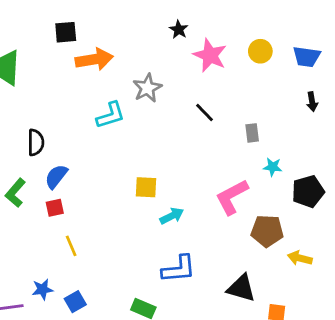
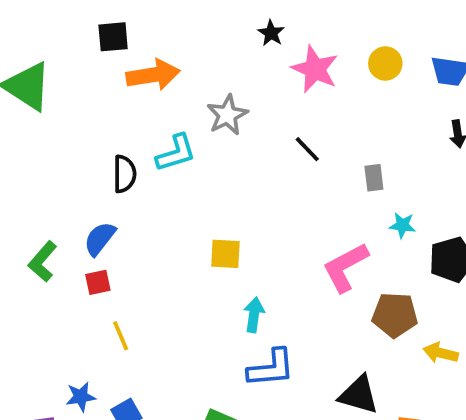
black semicircle: (36, 142) -> (124, 174), moved
cyan arrow: (172, 216) -> (254, 315), moved, turned -55

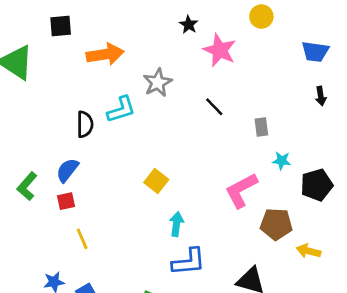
black square: (113, 37) -> (61, 26), moved
yellow circle: (385, 63) -> (261, 17), moved
yellow square: (225, 254) -> (156, 181), turned 35

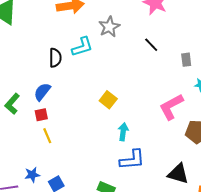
yellow line: (82, 239) -> (47, 136), moved

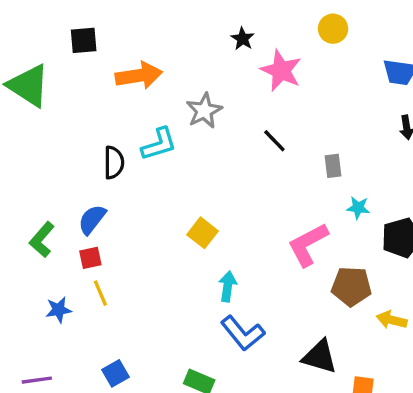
blue L-shape: (132, 160) -> (243, 333), turned 56
blue star: (32, 175) -> (59, 310), moved

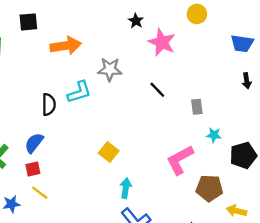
gray star: (204, 111) -> (110, 69), turned 30
yellow line: (100, 293) -> (40, 193), turned -30

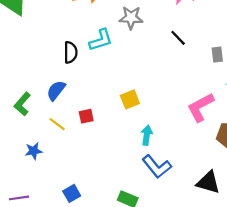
yellow square: (109, 152) -> (130, 99), turned 30
red square: (33, 169) -> (86, 116), moved
yellow line: (40, 193) -> (57, 124), moved

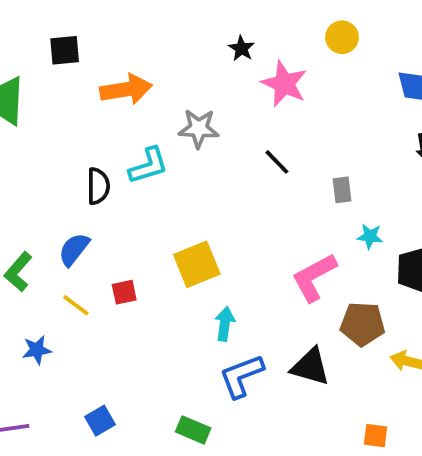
yellow square: (130, 99) -> (197, 264), size x1.4
blue L-shape: (157, 167) -> (241, 376), turned 108
black triangle: (208, 182) -> (310, 367), moved

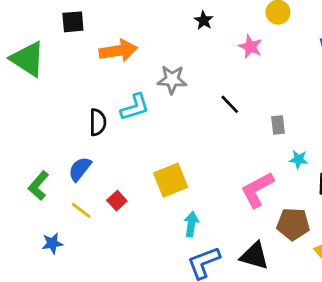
pink star: (284, 84) -> (250, 47), moved, size x0.7
red square: (124, 292) -> (117, 201), turned -30

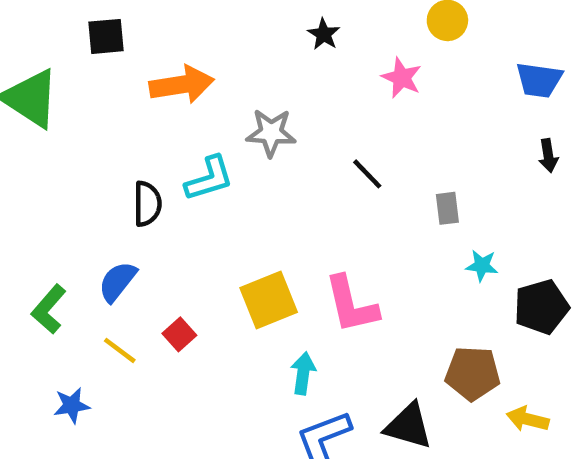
pink L-shape: (257, 190) -> (351, 305), moved, turned -75

